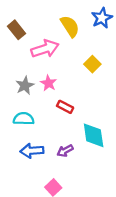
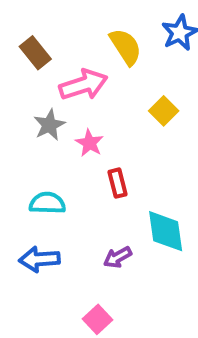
gray star: (25, 85) -> (49, 125), moved
red rectangle: (65, 107) -> (118, 183), turned 49
blue arrow: (32, 151) -> (39, 259), moved

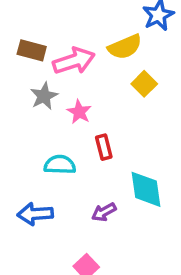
yellow semicircle: (126, 47) -> (125, 47), moved, turned 100
brown rectangle: (35, 53) -> (32, 50), moved, turned -36
cyan semicircle: (47, 203) -> (60, 165), moved

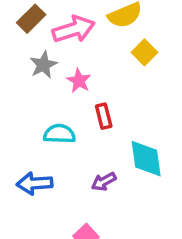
brown rectangle: (32, 50) -> (31, 19), turned -60

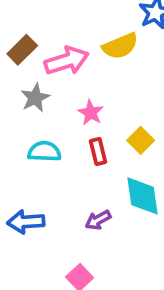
yellow square: (144, 52) -> (141, 140), moved
pink star: (79, 81) -> (91, 113), moved
cyan semicircle: (59, 134) -> (44, 151), moved

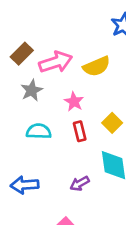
yellow semicircle: (120, 46) -> (97, 66), moved

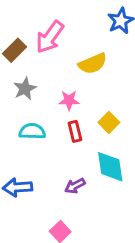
pink arrow: (56, 62) -> (50, 37), moved, turned 144
pink star: (74, 102) -> (69, 100), turned -30

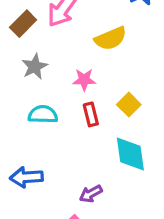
purple arrow: (75, 186) -> (91, 194), moved

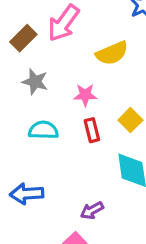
gray star: (35, 67) -> (35, 82), turned -30

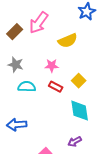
gray star: (35, 82) -> (16, 65), moved
red rectangle: (92, 130) -> (56, 87), turned -48
purple arrow: (92, 210) -> (75, 142), moved

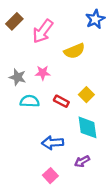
brown rectangle: (15, 32) -> (14, 21), moved
pink star: (52, 66) -> (43, 73), moved
blue arrow: (17, 125) -> (53, 143), moved

